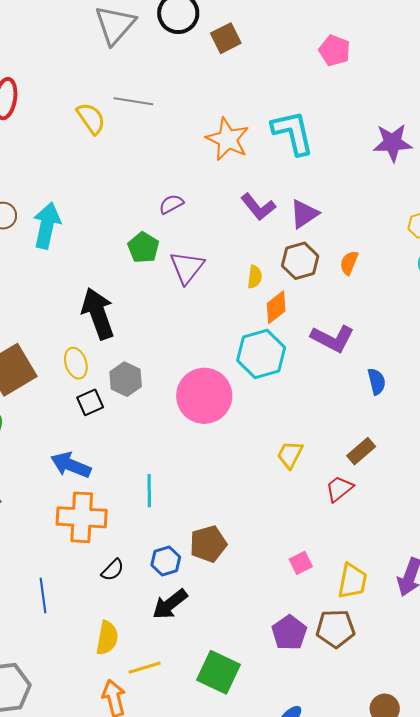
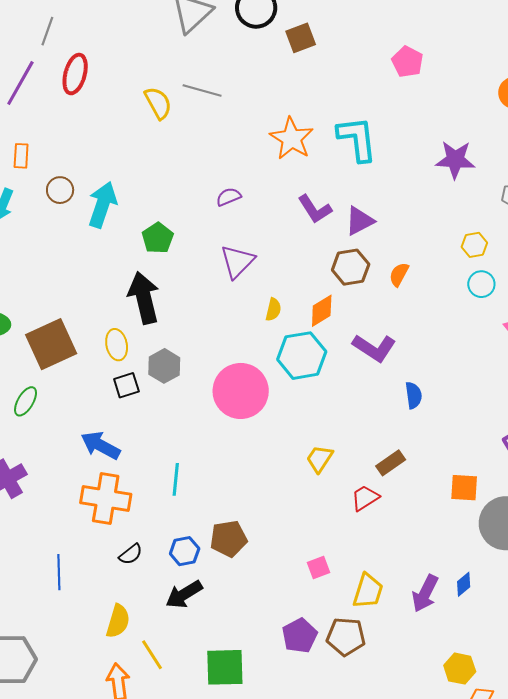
green pentagon: (143, 248) -> (158, 238), moved
yellow semicircle: (255, 277) -> (273, 310), moved
yellow line: (145, 668) -> (152, 655), turned 68
green square: (218, 672) -> (225, 667), turned -33

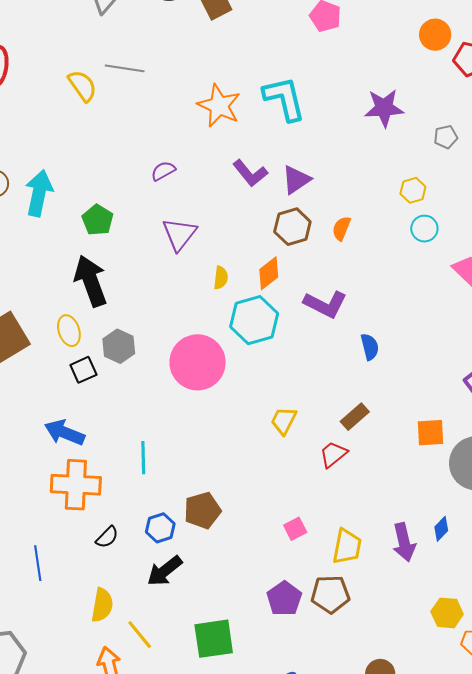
purple arrow: (425, 593) -> (404, 542), turned -33

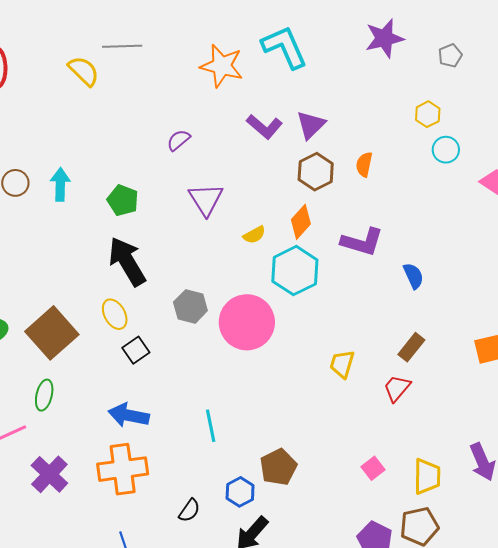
cyan arrow: (39, 193) -> (60, 184), size x0.7
yellow semicircle: (221, 278) -> (254, 235), turned 65
gray hexagon: (119, 346) -> (190, 306), moved
orange cross: (76, 485) -> (123, 469), moved

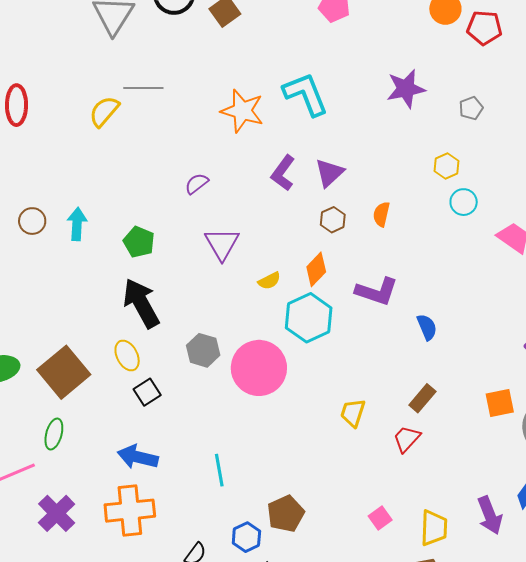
yellow semicircle: (84, 71) -> (104, 111), turned -96
purple L-shape: (264, 127) -> (283, 173), turned 84
brown hexagon: (316, 172) -> (333, 220), size x0.7

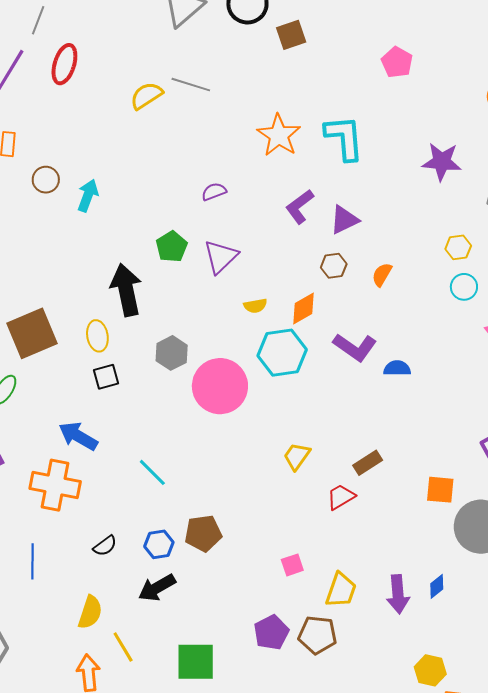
green pentagon: (139, 242) -> (172, 247), moved
blue semicircle: (427, 327) -> (397, 368), moved, turned -84
cyan line: (219, 470) -> (152, 472), turned -52

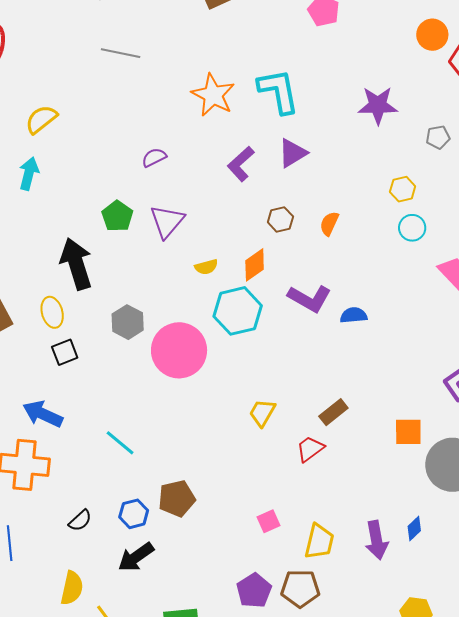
yellow semicircle: (146, 96) -> (41, 119), moved
purple triangle: (344, 220) -> (293, 153), moved

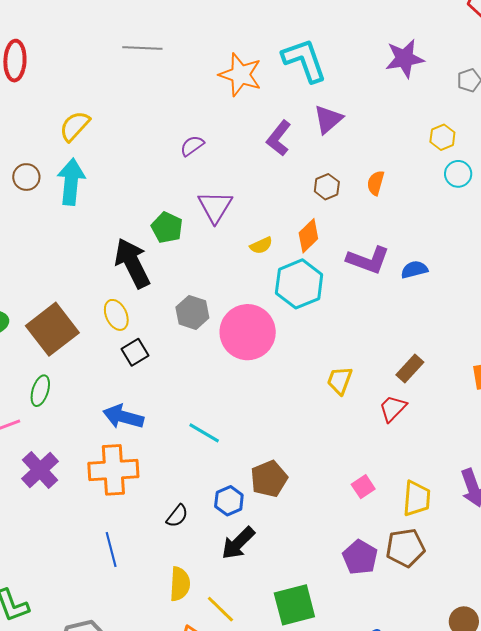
cyan arrow: (29, 174) -> (71, 182), size x1.4
green pentagon: (117, 216) -> (167, 228), moved

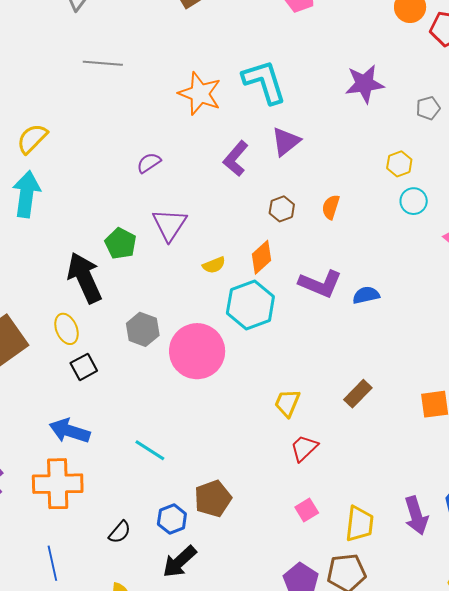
red trapezoid: (393, 408) -> (304, 448), moved

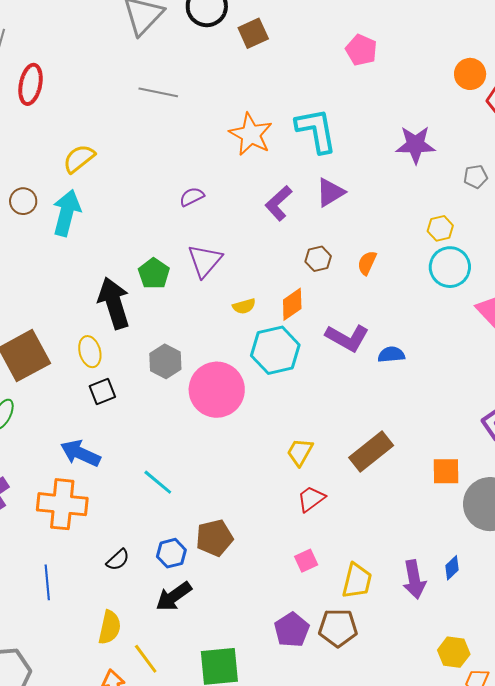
cyan circle: (414, 201) -> (450, 267), size x1.5
brown rectangle: (358, 394) -> (371, 451), size x1.5

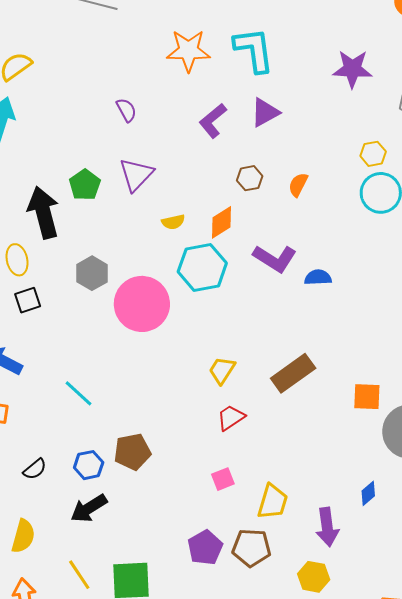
orange star: (251, 134) -> (188, 51), turned -30
purple semicircle: (192, 197) -> (126, 110), turned 85
purple arrow: (414, 579) -> (327, 527), moved
yellow hexagon: (454, 652) -> (314, 577), moved
yellow line: (146, 659) -> (79, 575), moved

